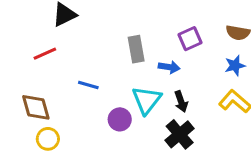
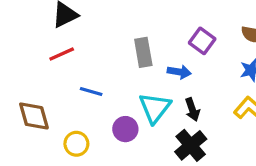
purple square: (190, 39) -> (202, 41), turned -30
red line: (45, 54) -> (62, 54), moved
yellow circle: (48, 139) -> (76, 144), moved

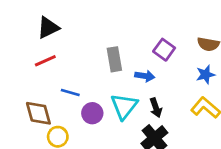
brown diamond: (34, 116) -> (38, 113), moved
purple circle: (125, 129) -> (92, 113), moved

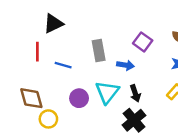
black triangle: (48, 28) -> (53, 24), moved
red line: (45, 61) -> (37, 52), turned -66
blue line: (70, 93) -> (63, 65), moved

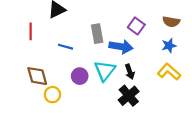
red line: (37, 52) -> (31, 31), moved
blue arrow: (125, 65) -> (121, 47), size x1.5

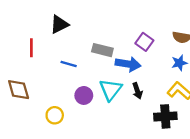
gray rectangle: (97, 34) -> (102, 50), turned -66
brown diamond: (37, 76) -> (19, 90), moved
black cross: (129, 96) -> (165, 116), moved, turned 36

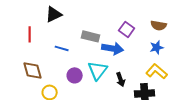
brown diamond: (19, 90) -> (33, 70), moved
black arrow: (137, 91) -> (121, 79), moved

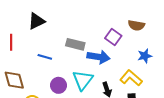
brown semicircle: (159, 25) -> (136, 25), moved
yellow L-shape: (157, 71) -> (131, 78), moved

